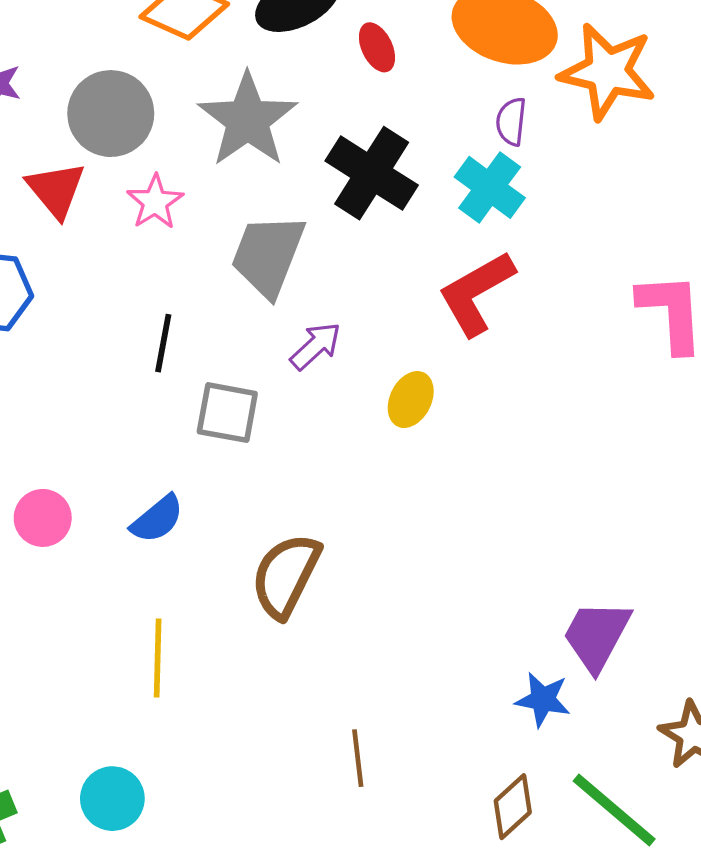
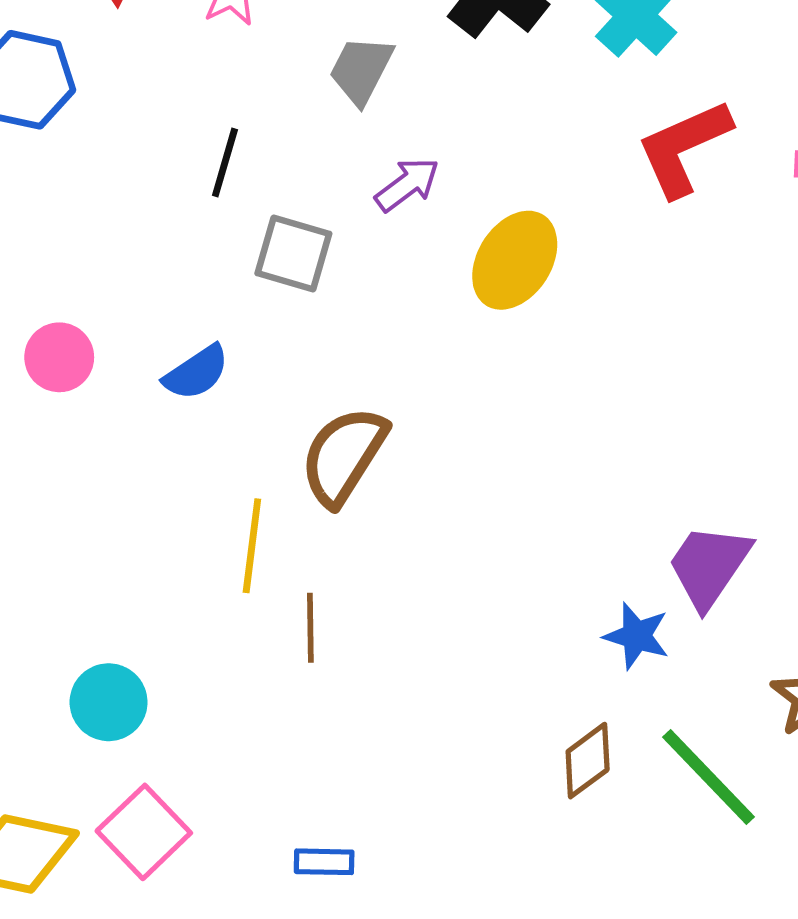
gray trapezoid: (268, 255) -> (361, 70), size x0.7
red L-shape: (476, 293) -> (684, 148), moved
yellow ellipse: (411, 400) -> (515, 260), size x1.5
yellow line: (158, 658) -> (252, 546), moved
brown line: (358, 758) -> (310, 628), moved

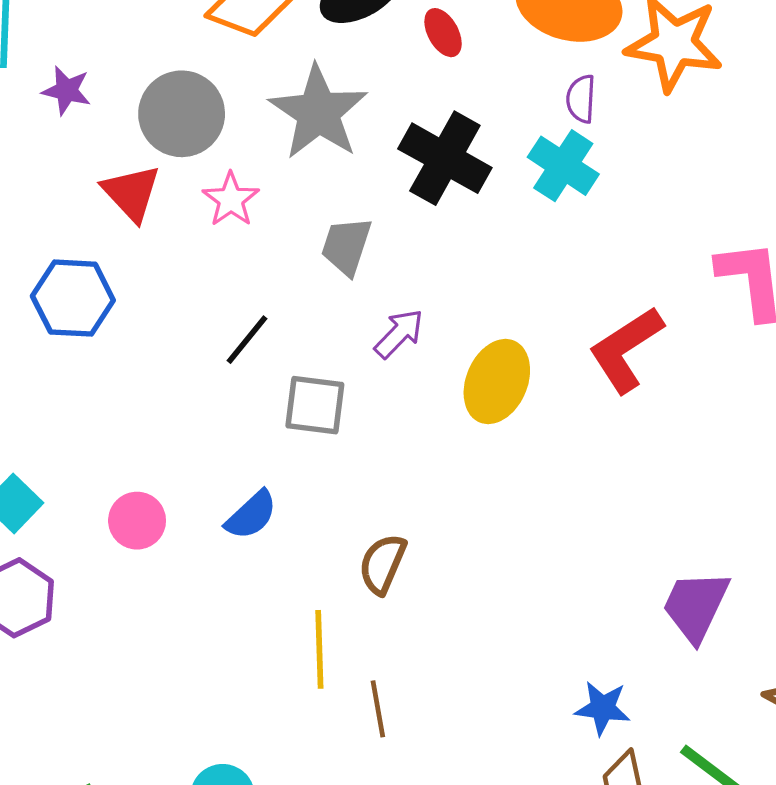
red L-shape: (684, 148) -> (626, 349), moved
black line: (225, 163) -> (247, 340), turned 32
brown semicircle: (344, 456) -> (382, 564), size x0.7
blue star: (637, 636) -> (603, 708), moved

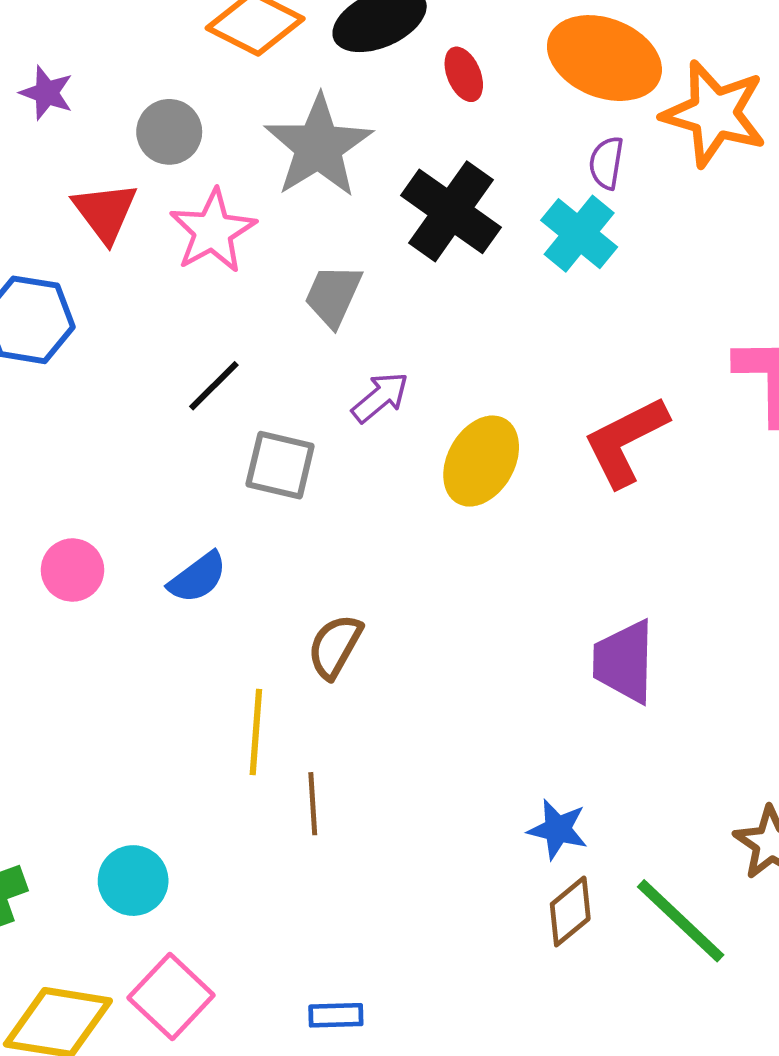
gray circle: (182, 114) -> (169, 132), size x0.7
pink star: (231, 199) -> (213, 231), size x1.4
purple trapezoid: (696, 606) -> (624, 662), moved, turned -30

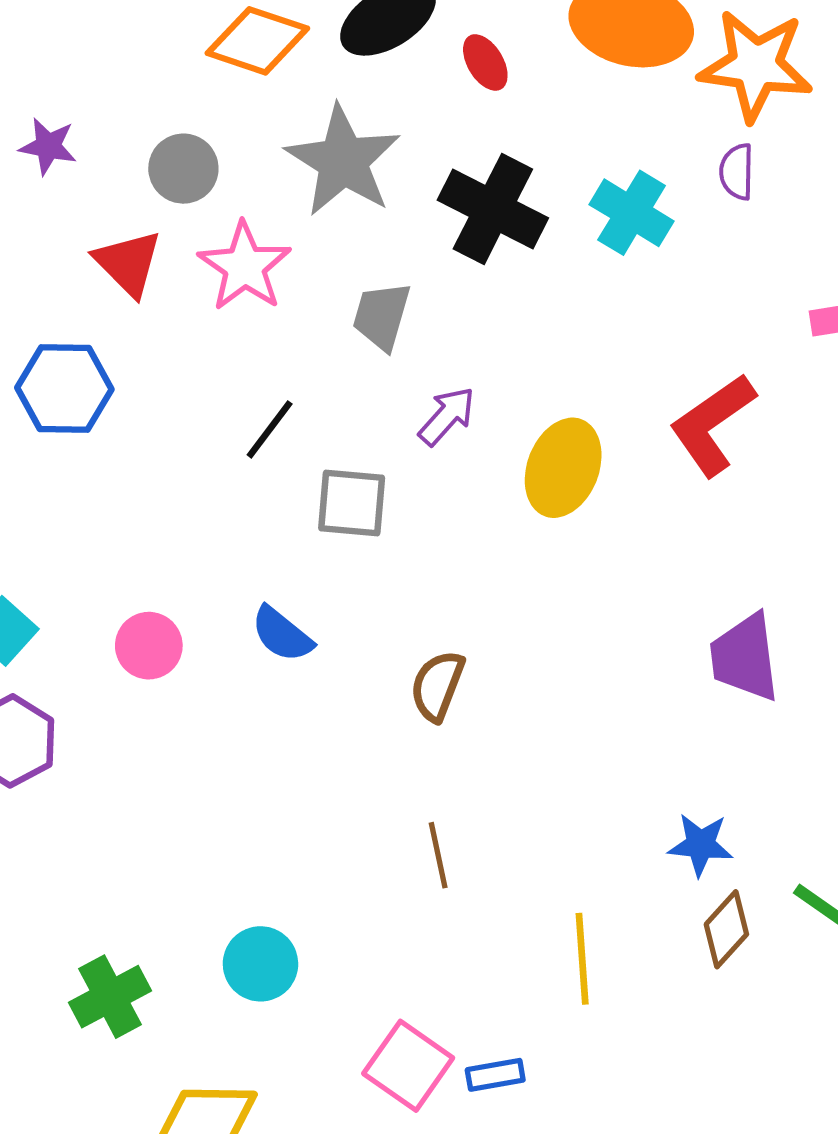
purple semicircle: (606, 163) -> (737, 172), moved
blue semicircle: (198, 577) -> (282, 634), turned 84
yellow line: (256, 732) -> (582, 959), moved
pink square: (171, 997) -> (408, 1066), moved

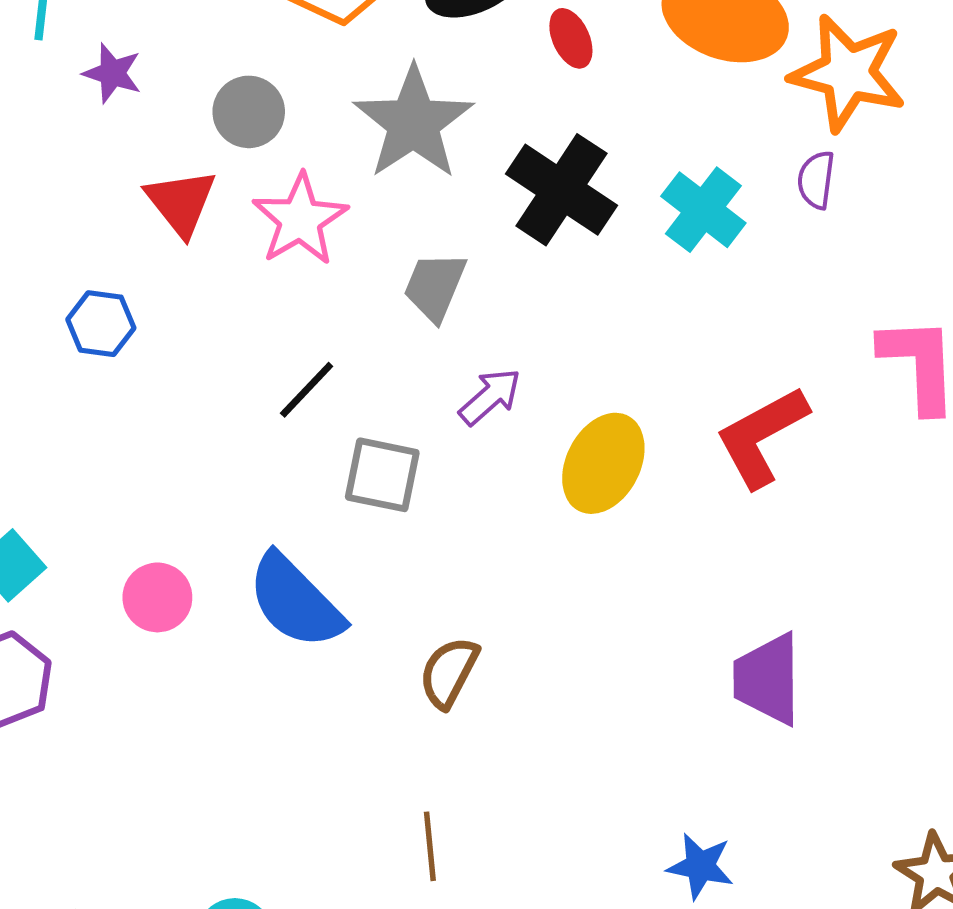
blue hexagon: (64, 388) -> (101, 324), size x0.7
blue semicircle: (282, 634) -> (295, 601), size x1.6

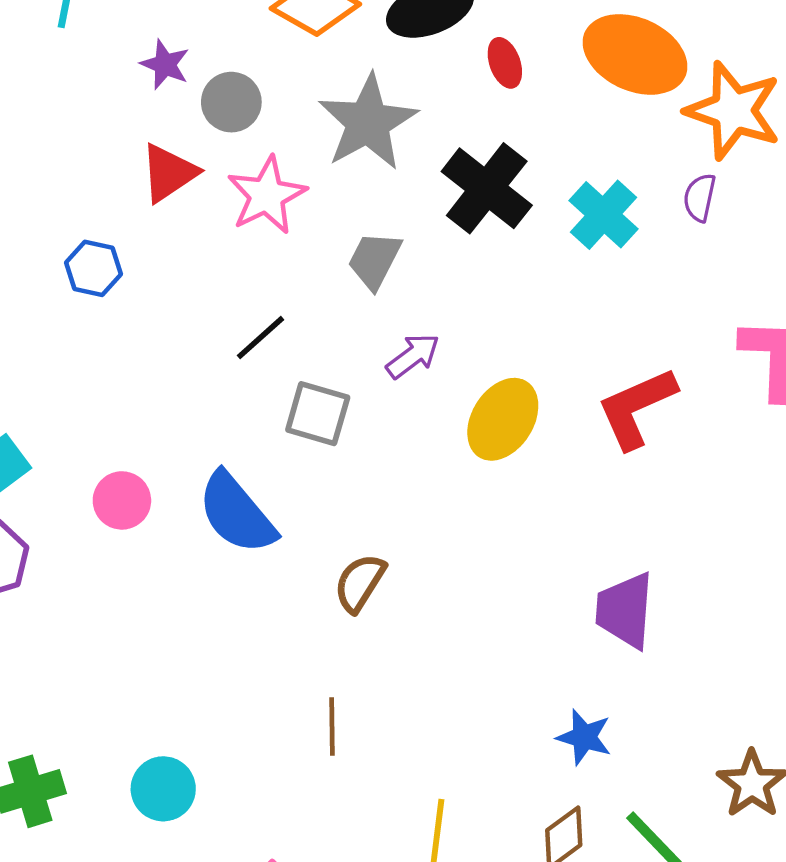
purple star: (112, 73) -> (165, 65), moved
red triangle: (181, 202) -> (169, 173), turned 30
blue star: (700, 866) -> (584, 737), moved

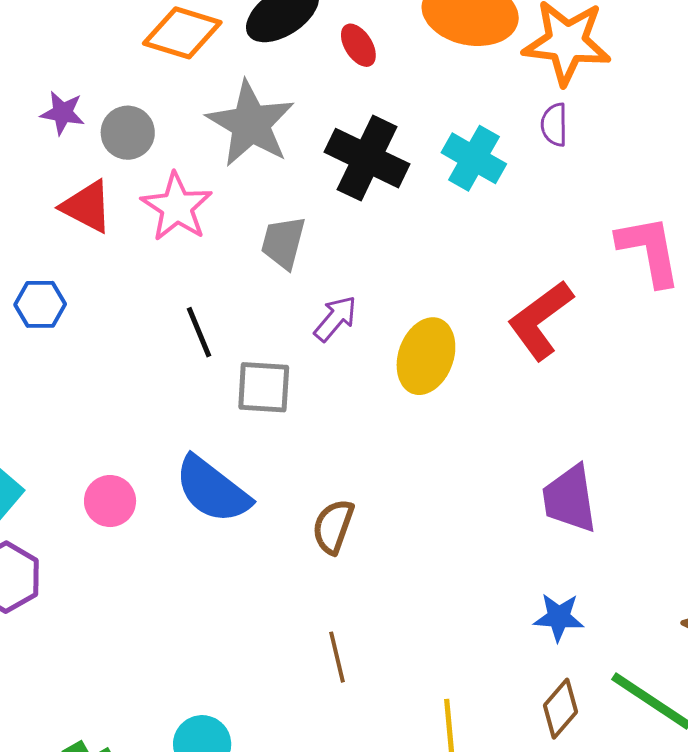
red triangle: (169, 173) -> (87, 207), turned -46
black line: (261, 338) -> (199, 332), turned -58

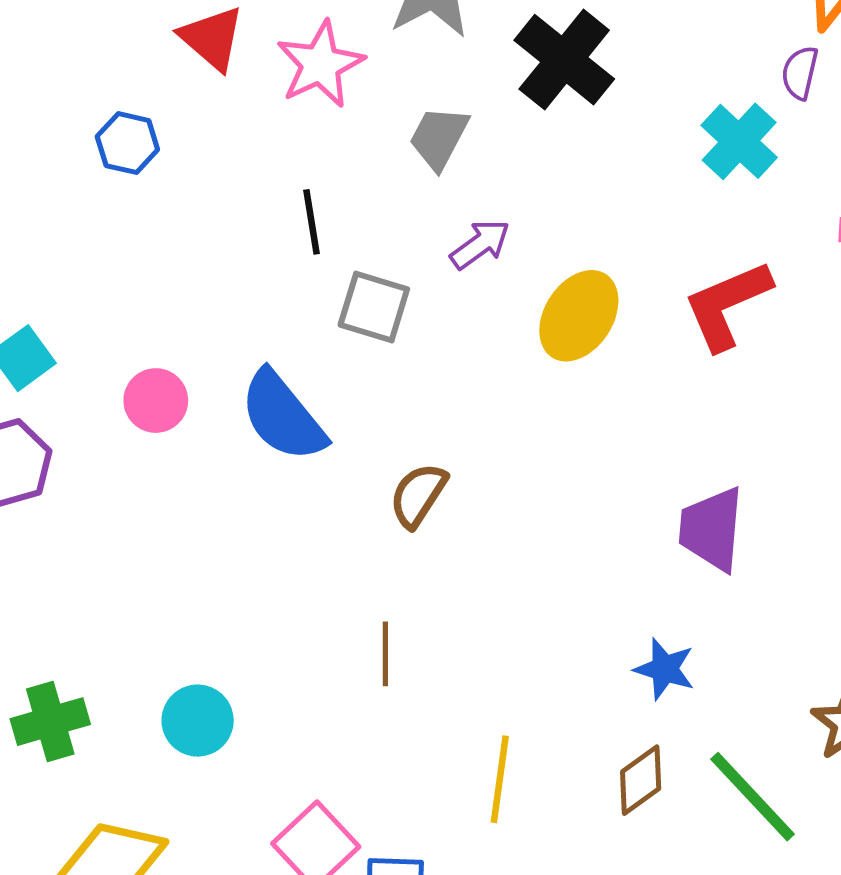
cyan cross: (474, 158) -> (739, 141), moved

